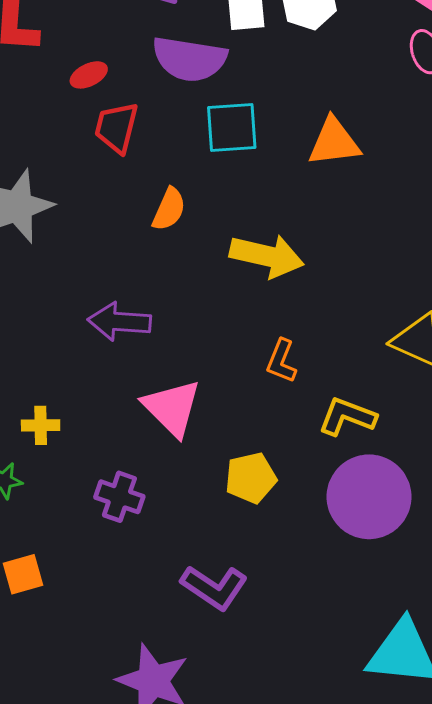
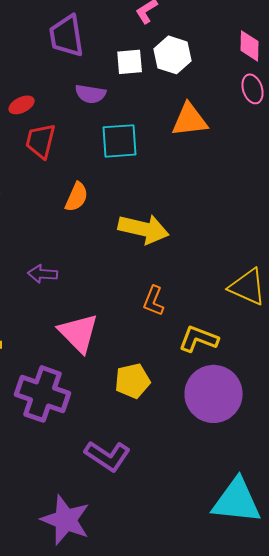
purple semicircle: (189, 59) -> (91, 94), size x0.6
orange triangle: (334, 142) -> (190, 120), moved
purple arrow: (119, 322) -> (43, 274), size x0.7
purple cross: (119, 497) -> (43, 394), size x1.6

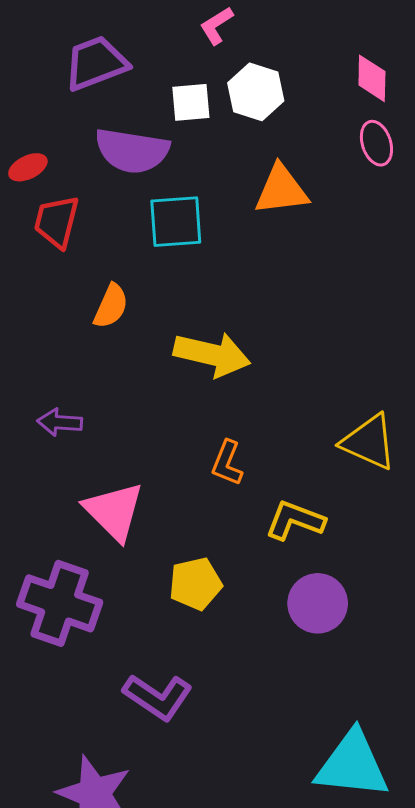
purple trapezoid: (67, 36) -> (96, 63), turned 78
purple semicircle: (91, 94) -> (132, 151), size x1.6
purple circle: (214, 394) -> (318, 603), size x0.7

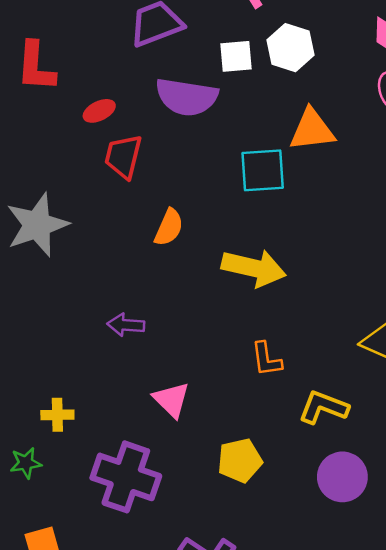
cyan square: (176, 222) -> (263, 170), moved
orange L-shape: (227, 463) -> (266, 359), turned -30
pink triangle: (114, 511) -> (171, 400), size x0.7

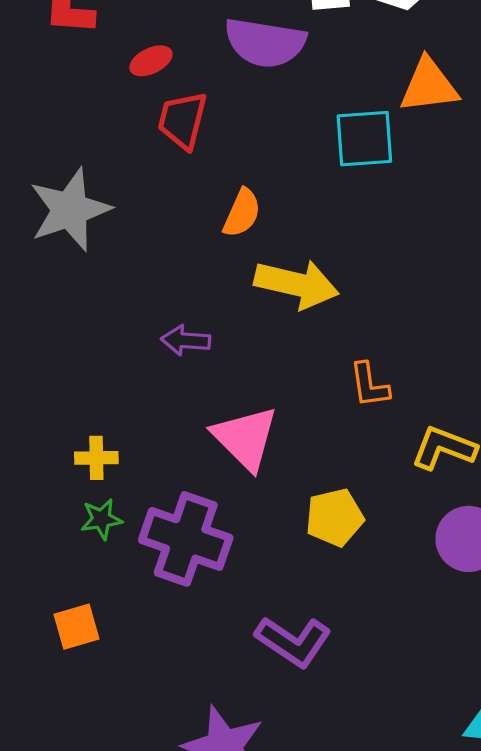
yellow arrow: (254, 268) -> (297, 284), moved
pink triangle: (171, 400) -> (245, 438), size x1.4
green star: (26, 463) -> (101, 519), moved

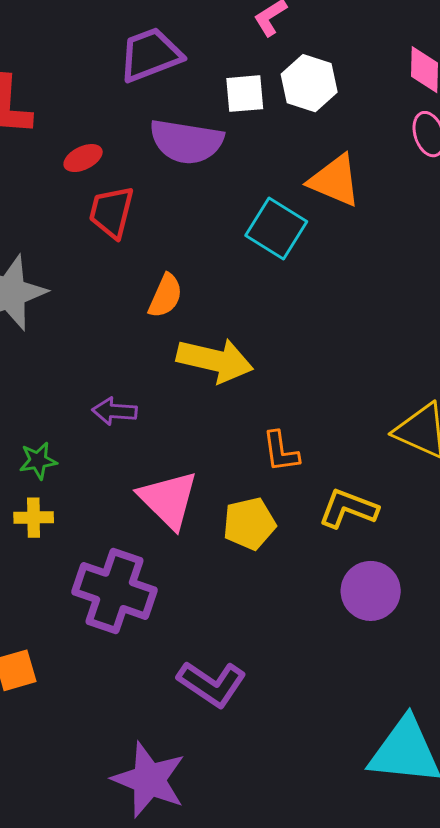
orange triangle: (429, 86) -> (335, 180), turned 30
cyan square: (364, 139) -> (276, 228), turned 36
yellow pentagon: (335, 517) -> (249, 524), moved
green star: (101, 519) -> (38, 461), moved

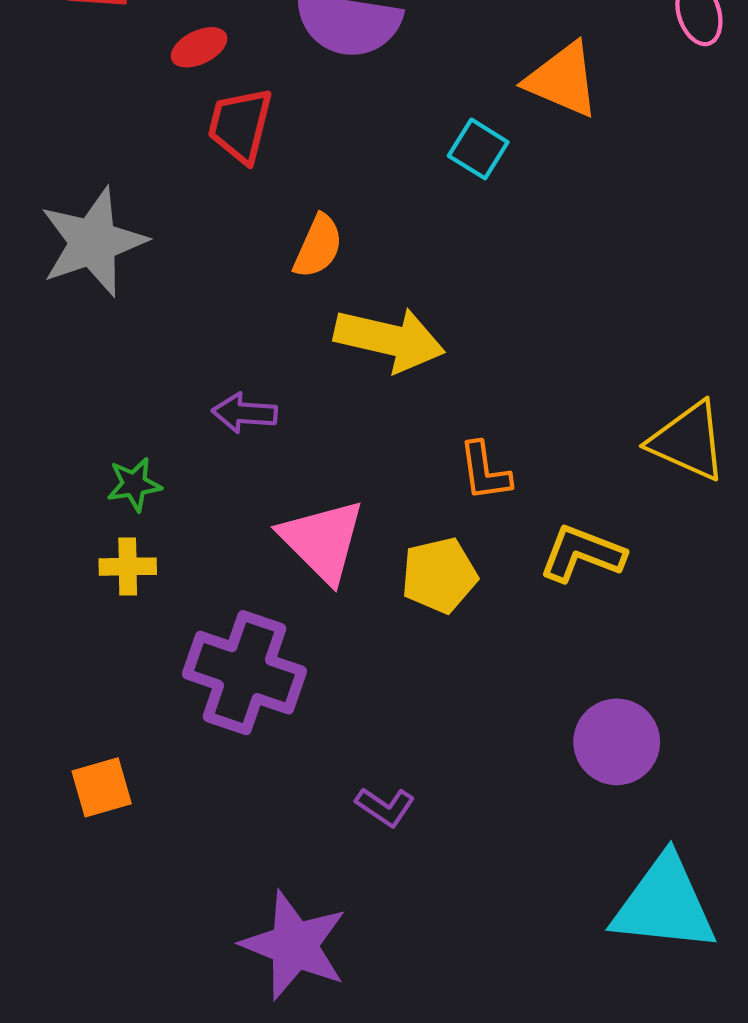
cyan square: (276, 228) -> (478, 149), size x0.7
purple circle: (371, 591) -> (617, 742), moved
purple L-shape: (212, 684) -> (385, 807), size x0.6

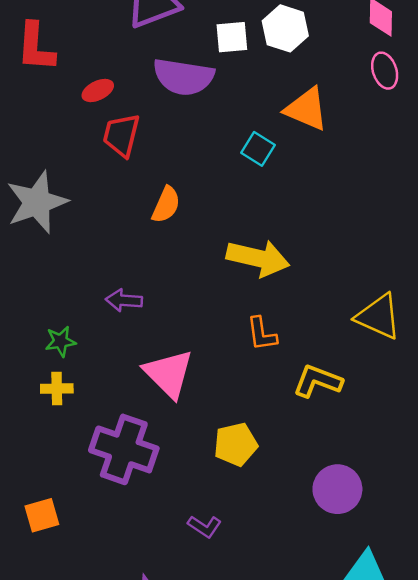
yellow arrow: (389, 339) -> (258, 258), moved
yellow pentagon: (439, 575) -> (236, 444), moved

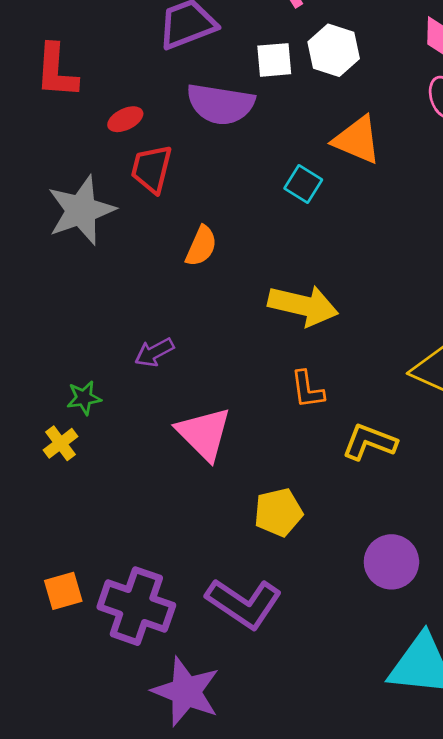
gray star: (37, 202) -> (81, 210), moved
purple arrow: (124, 300) -> (154, 352), turned -32
yellow cross: (57, 389) -> (60, 443), moved, turned -36
purple cross: (124, 449) -> (136, 606), moved
purple L-shape: (205, 526) -> (244, 603), size x2.0

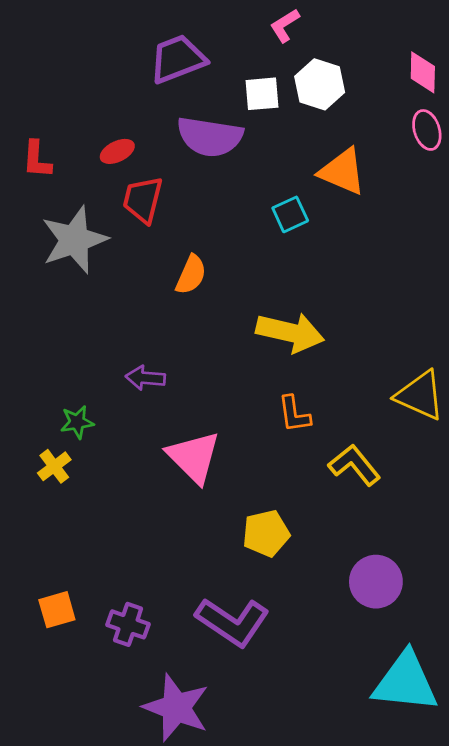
red L-shape: (56, 71) -> (37, 159), moved, size x0.7
cyan square: (303, 184) -> (290, 214), turned 33
purple arrow: (154, 352) -> (145, 378), turned 33
yellow L-shape: (369, 442) -> (354, 465), turned 30
purple cross: (136, 606) -> (128, 624), size x0.6

